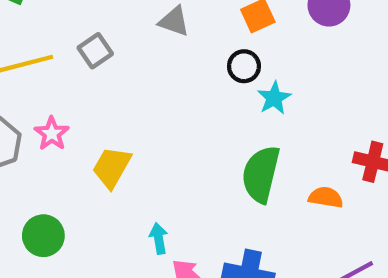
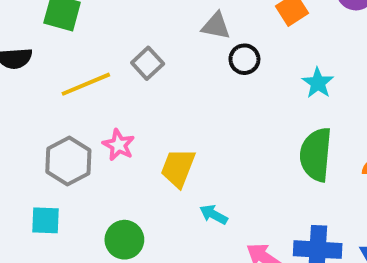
black circle: (244, 66) -> (244, 59), moved
cyan arrow: (159, 238) -> (214, 215), moved, turned -44

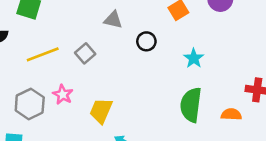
gray triangle: (216, 26) -> (113, 20), moved
gray square: (148, 63) -> (85, 53), moved

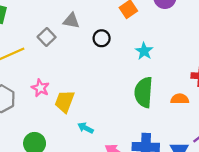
gray square: (85, 53) -> (47, 37), moved
pink star: (63, 95) -> (40, 88), moved

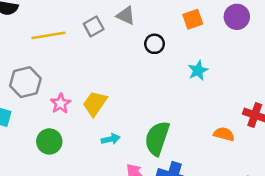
pink star: (40, 88) -> (60, 103), moved
green semicircle: (144, 92) -> (157, 138), moved
cyan arrow: (86, 128) -> (111, 139), turned 126

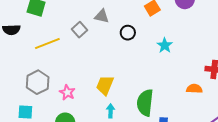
yellow trapezoid: (95, 103) -> (105, 85), moved
cyan arrow: (111, 139) -> (111, 111), turned -64

